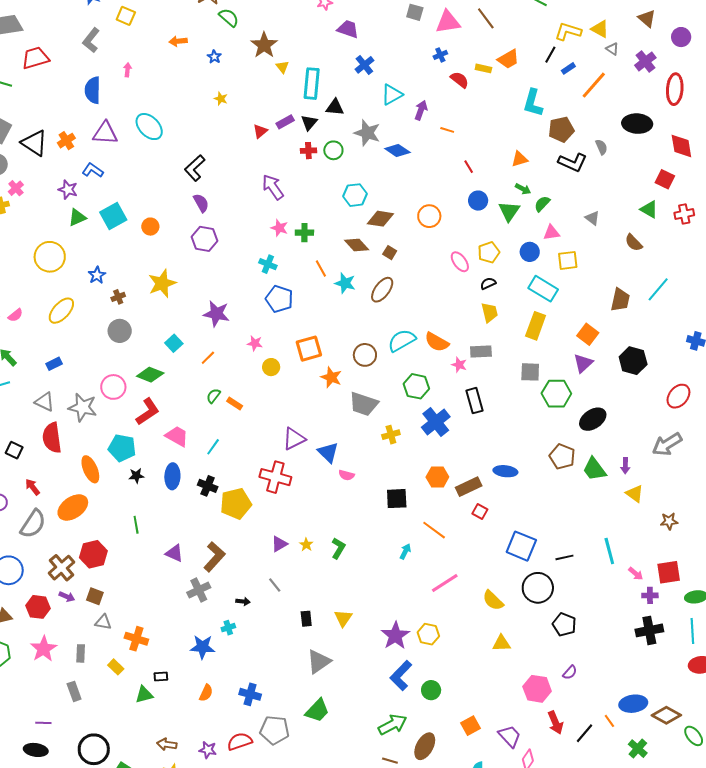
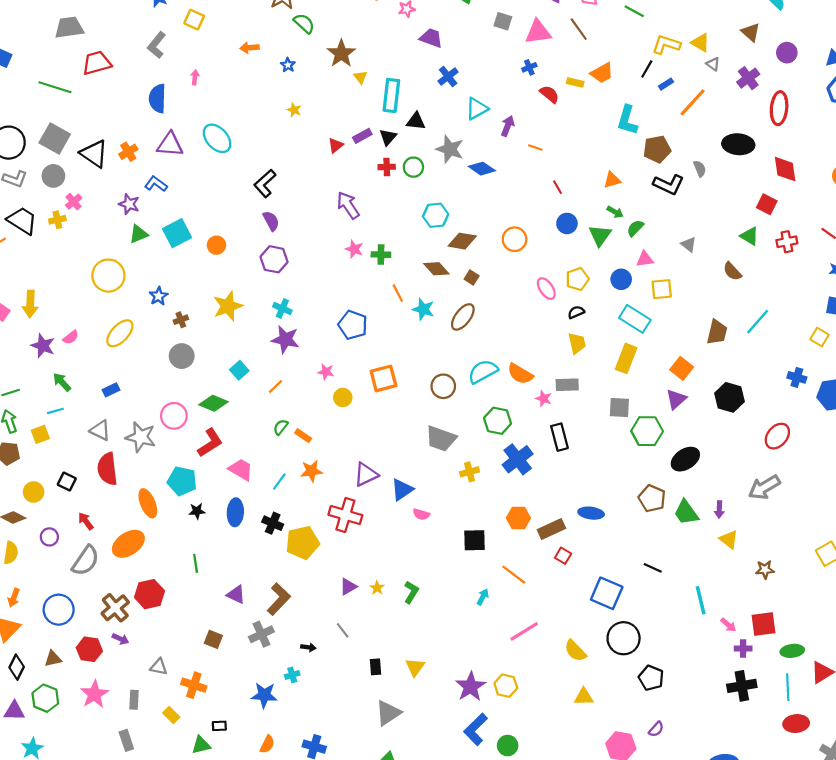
cyan cross: (268, 264) -> (282, 309), moved
orange star: (331, 377) -> (311, 471), moved, turned -30
blue triangle: (328, 452) -> (402, 490), turned 40
black line: (564, 557) -> (653, 568), moved, turned 36
brown square: (95, 596) -> (213, 639), moved

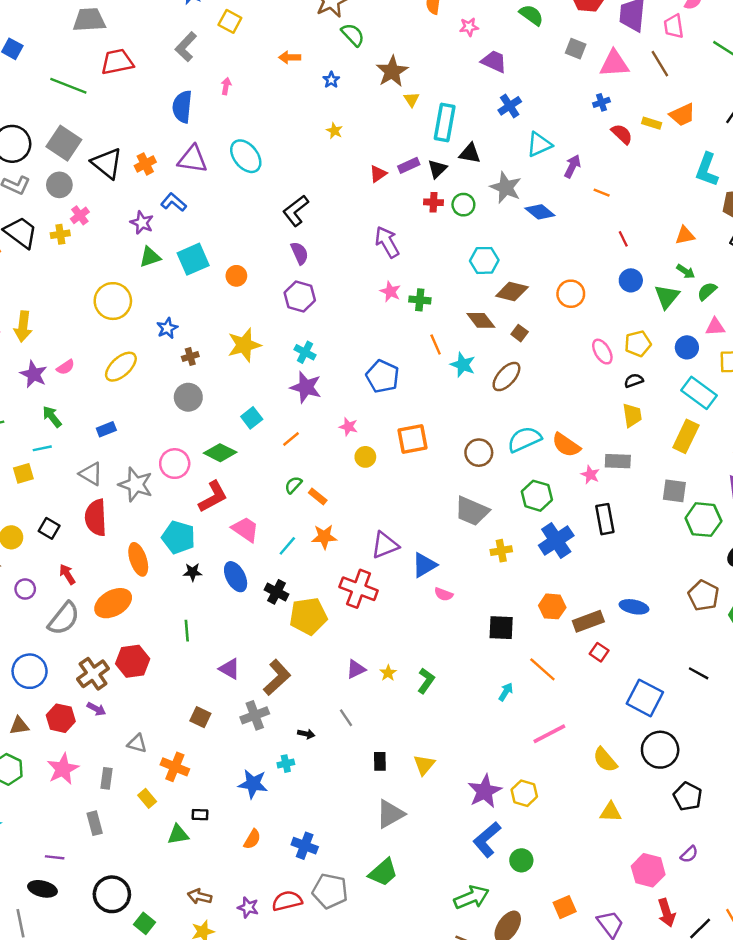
blue ellipse: (235, 512) -> (236, 577), turned -35

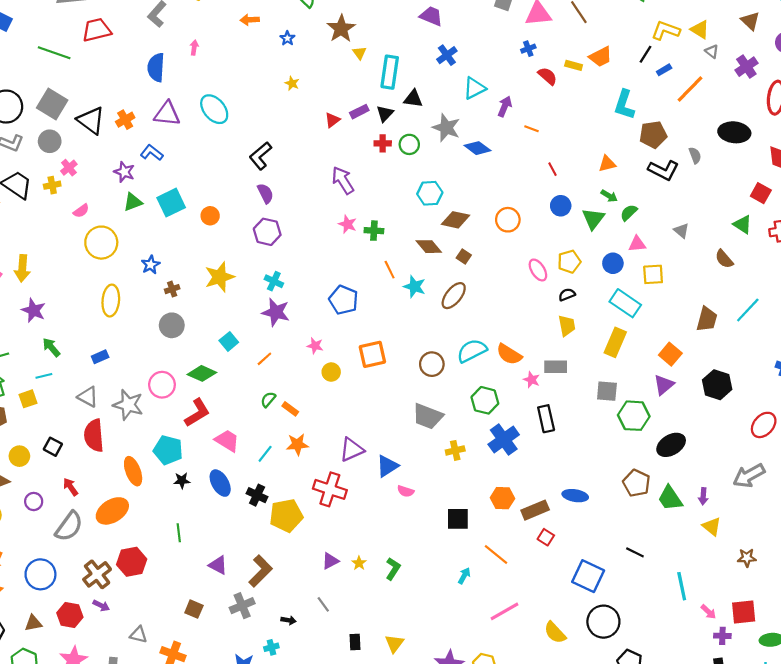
pink semicircle: (65, 367) -> (81, 211), moved
yellow ellipse: (121, 367) -> (111, 301), turned -40

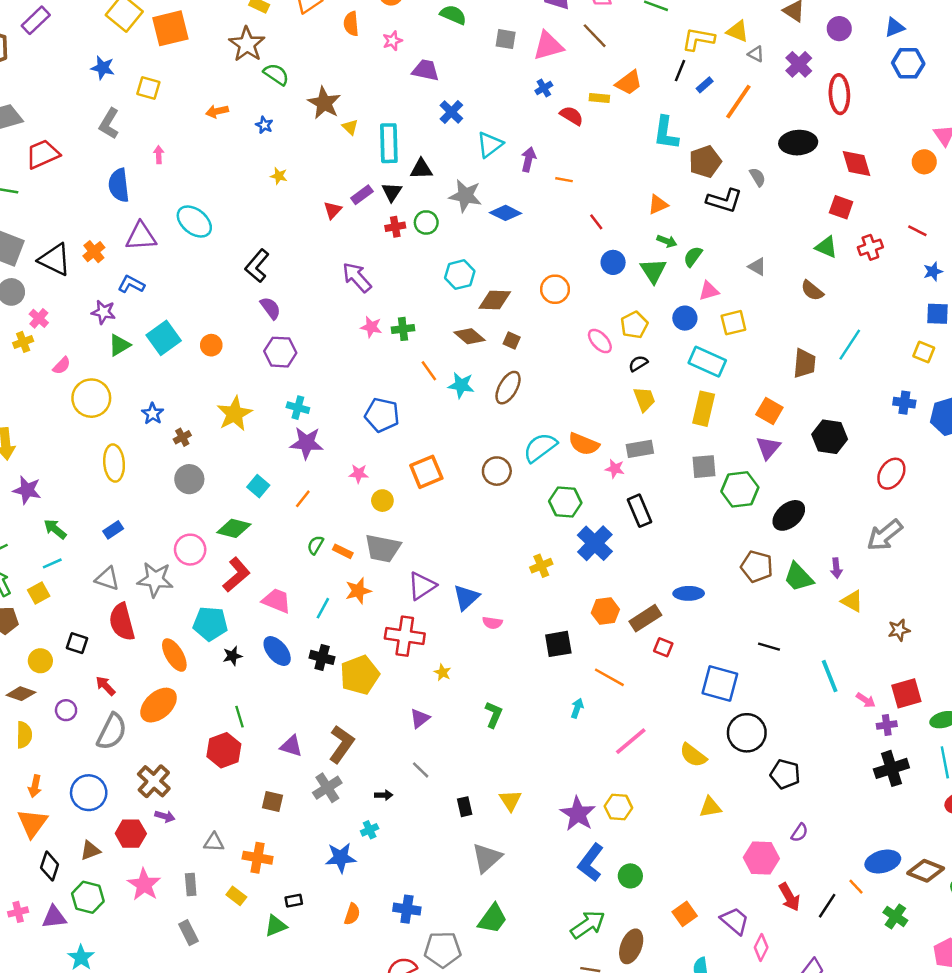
gray trapezoid: (428, 416) -> (383, 548), moved
red hexagon: (132, 562) -> (224, 750), moved
yellow star: (359, 563) -> (442, 672), moved

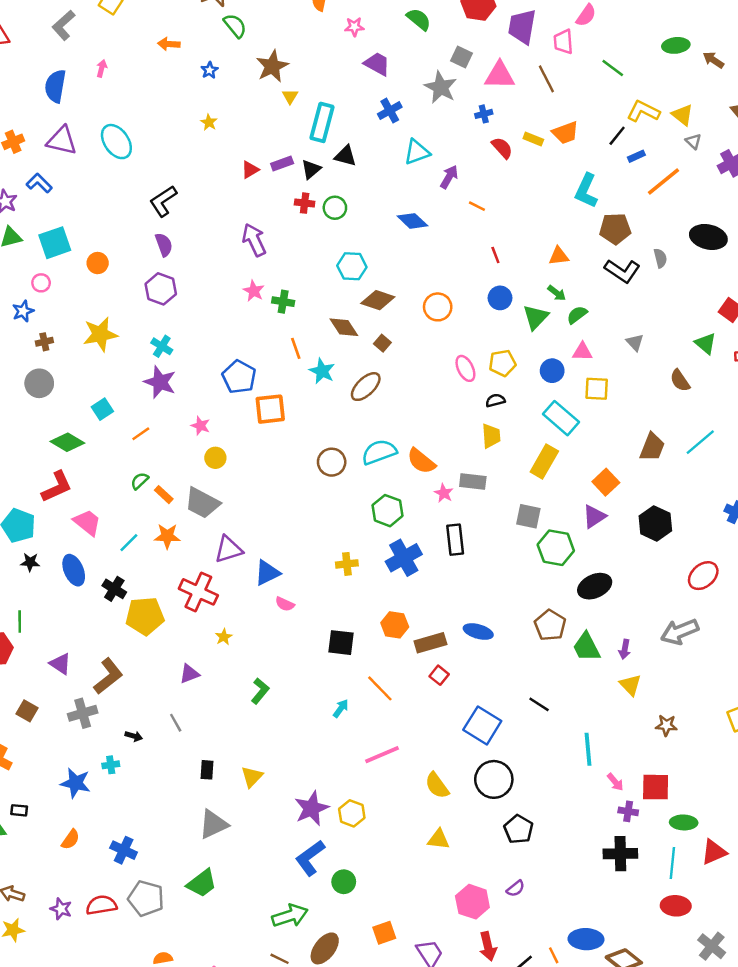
gray star: (465, 196) -> (441, 87), moved
orange square: (426, 472) -> (270, 409), moved
pink circle: (190, 550) -> (41, 283), moved, size x0.6

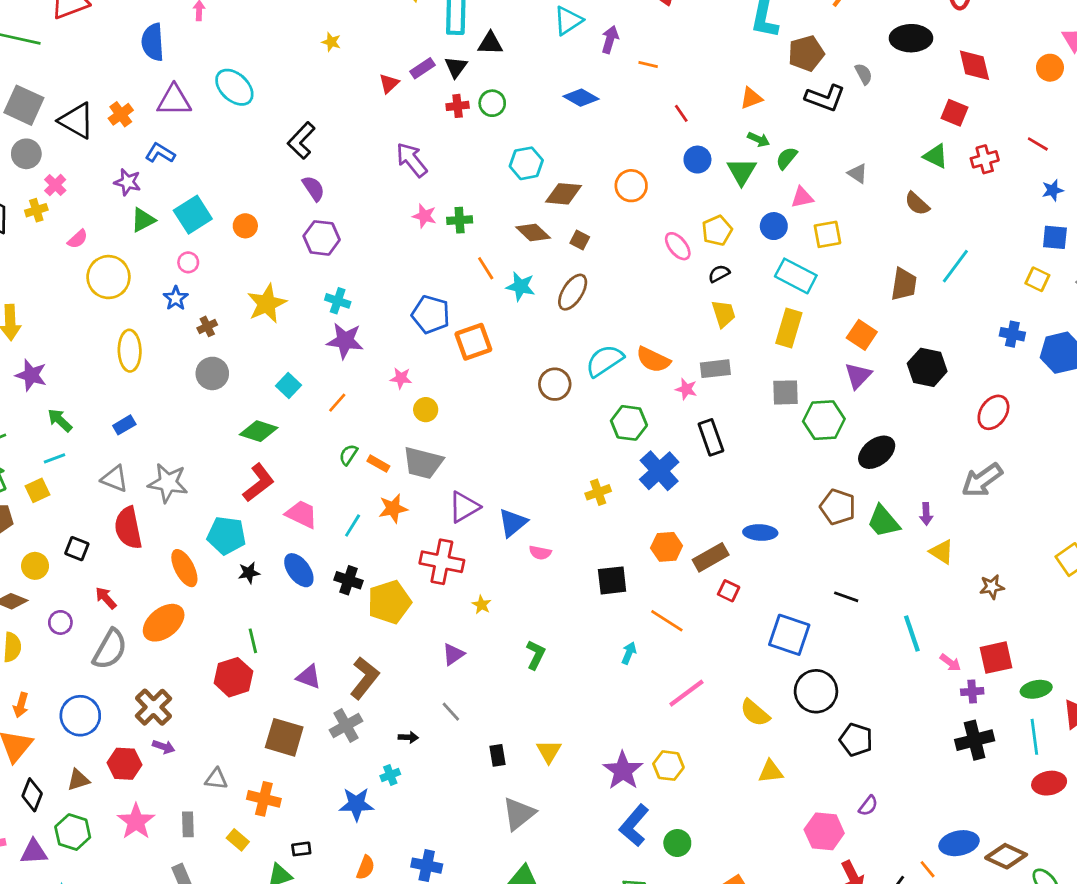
brown square: (27, 711) -> (284, 737), size x1.6

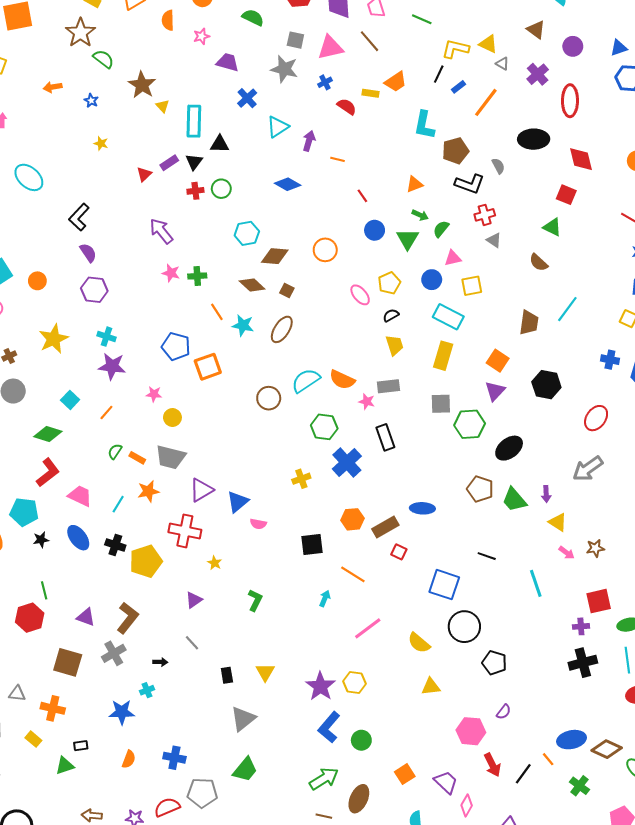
red cross: (985, 159) -> (485, 215), moved
pink arrow: (950, 663) -> (567, 553), moved

